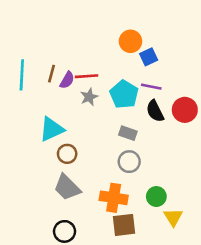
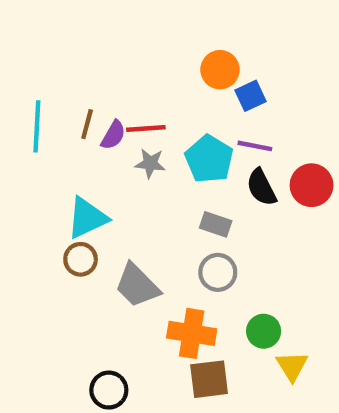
gray star: (89, 97) -> (150, 163), turned 30
brown circle: (67, 154) -> (81, 259), moved
gray trapezoid: (67, 187) -> (137, 285), moved

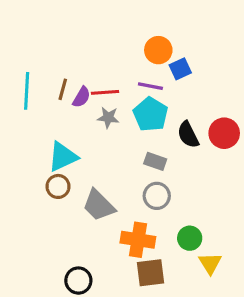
purple line: (255, 146) -> (150, 86), moved

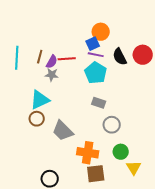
blue square: (180, 69) -> (93, 44), moved
gray star: (108, 117) -> (52, 75), moved
red circle: (224, 133) -> (143, 55), moved
black semicircle: (188, 135) -> (120, 57), moved
gray circle: (157, 196) -> (112, 125), moved

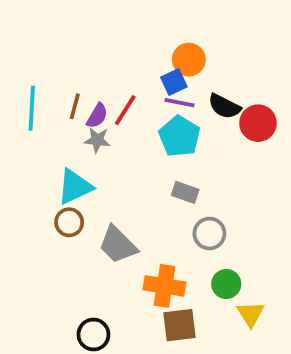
red circle: (143, 55) -> (258, 123), moved
black semicircle: (120, 57) -> (224, 106), turned -36
red line: (67, 59) -> (125, 110), turned -54

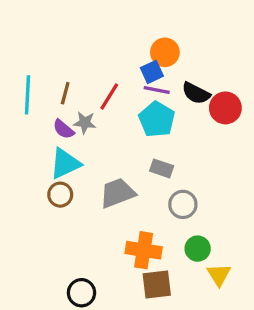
purple semicircle: (97, 116) -> (64, 129), moved, turned 100
gray trapezoid: (118, 245) -> (117, 193), moved, turned 114

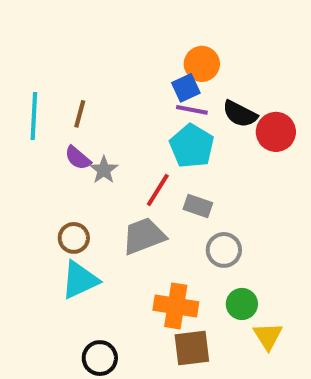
red line: (109, 96) -> (158, 190), moved
gray star: (85, 123) -> (104, 170), moved, turned 30
cyan triangle: (65, 164) -> (80, 280), moved

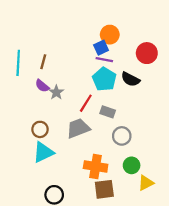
black semicircle: (240, 114) -> (130, 79), moved
red circle: (276, 132) -> (147, 53), moved
yellow triangle: (268, 336) -> (146, 183), turned 35

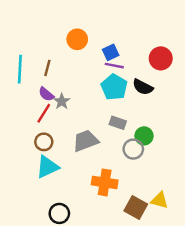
orange circle: (110, 35) -> (77, 39), moved
red line: (86, 103) -> (44, 113), moved
green circle: (132, 165) -> (144, 136), moved
yellow triangle: (146, 183) -> (160, 200), turned 42
brown square: (104, 189) -> (136, 208), moved, turned 36

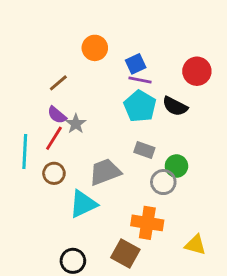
brown line: (47, 68) -> (58, 83), turned 35
cyan line: (20, 69) -> (25, 151), moved
cyan triangle: (47, 167) -> (83, 204), moved
orange cross: (105, 182) -> (147, 223), moved
brown square: (136, 208) -> (125, 254), moved

